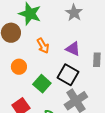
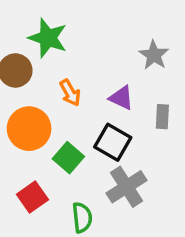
gray star: (74, 13) -> (154, 55), moved
orange circle: (19, 67) -> (29, 129), size x1.6

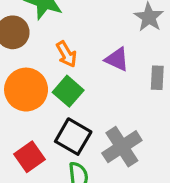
black square: (113, 142) -> (73, 137), moved
green square: (68, 158) -> (68, 91), moved

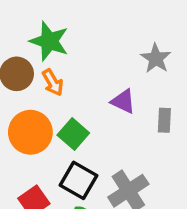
orange arrow: (66, 54) -> (53, 82), moved

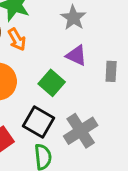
gray star: (156, 58) -> (73, 18), moved
green square: (73, 134) -> (52, 83), moved

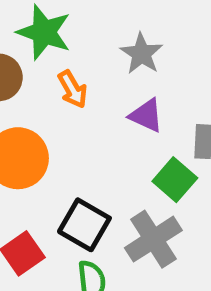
orange arrow: (17, 39) -> (73, 89), moved
green square: (52, 83) -> (175, 180), moved

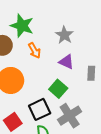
green square: (175, 180) -> (58, 89), moved
black square: (84, 225) -> (40, 109), turned 35

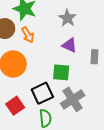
orange arrow: (34, 50) -> (28, 35), moved
green square: (58, 89) -> (61, 72), turned -36

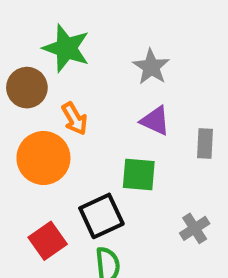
orange arrow: (28, 35) -> (75, 119), moved
gray cross: (73, 99) -> (195, 228), moved, size x0.6

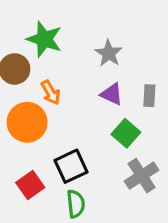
gray rectangle: (205, 143) -> (149, 96), moved
green square: (139, 175) -> (126, 133), moved, turned 36
gray cross: (195, 228) -> (142, 176), size x1.5

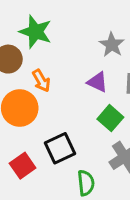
gray star: (109, 53) -> (112, 45), moved
green semicircle: (76, 204) -> (86, 183), moved

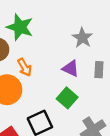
green square: (110, 118) -> (67, 98), moved

